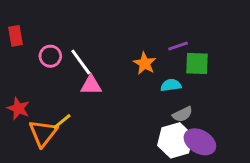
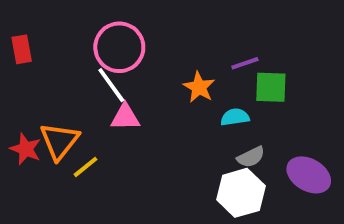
pink circle: (50, 56) -> (119, 47), moved, size x1.6
orange triangle: (43, 133) -> (60, 141), moved
purple ellipse: (200, 142) -> (309, 175), moved

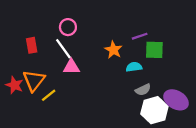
pink circle: (119, 47) -> (68, 27), size x0.6
red rectangle: (22, 49) -> (32, 45), moved
white hexagon: (241, 193) -> (154, 110), moved

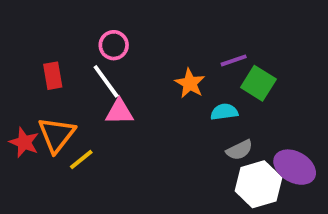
green square: (154, 50) -> (258, 83), turned 30

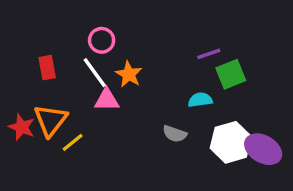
orange star: (190, 83) -> (129, 74), moved
green square: (258, 83) -> (231, 74), turned 36
gray semicircle: (239, 150) -> (175, 134), moved, turned 45
white hexagon: (258, 184) -> (231, 142), moved

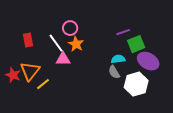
pink circle: (102, 40) -> (70, 28), moved
gray semicircle: (175, 134) -> (114, 72), moved, turned 40
purple ellipse: (263, 149) -> (148, 61), moved

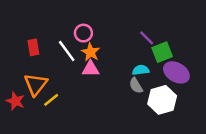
purple line: (123, 32) -> (147, 38), turned 64
pink triangle: (63, 59) -> (91, 69), moved
red star: (13, 75) -> (15, 101), moved

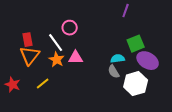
purple line: (147, 38) -> (126, 11), moved, turned 64
orange star: (91, 52) -> (57, 60), moved
orange triangle: (36, 84) -> (30, 56), moved

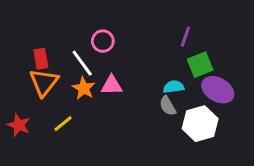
purple line: (126, 11) -> (185, 37), moved

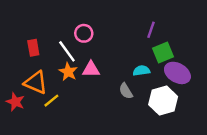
orange triangle: (44, 82) -> (36, 83), moved, turned -45
gray semicircle: (168, 106) -> (126, 91), moved

